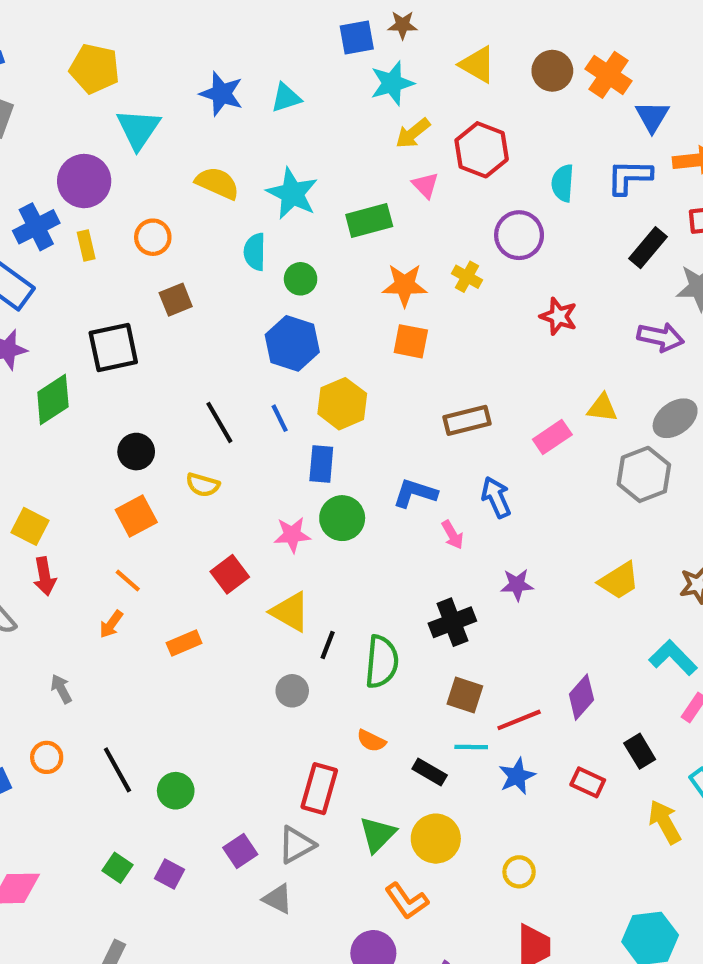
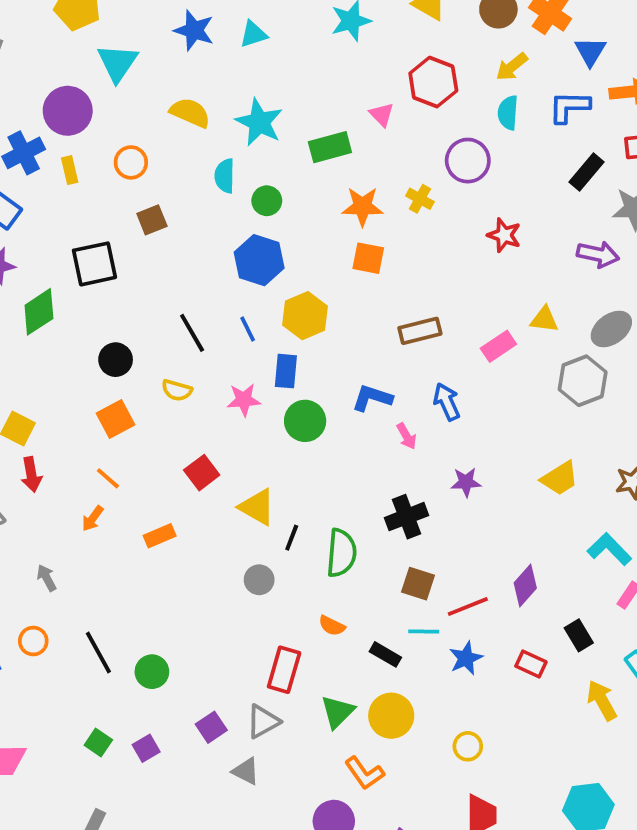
yellow arrow: (413, 133) -> (512, 67), moved
pink star: (292, 535) -> (244, 400), moved
purple square: (169, 874) -> (146, 748), turned 32

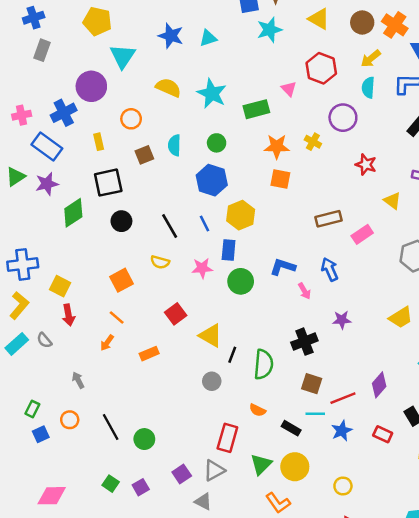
yellow rectangle: (70, 170) -> (99, 142), moved
cyan semicircle: (225, 176) -> (174, 145), moved
yellow triangle: (544, 319) -> (392, 201), moved, turned 30
brown rectangle: (420, 331) -> (329, 219), moved
black circle: (116, 360) -> (121, 221), moved

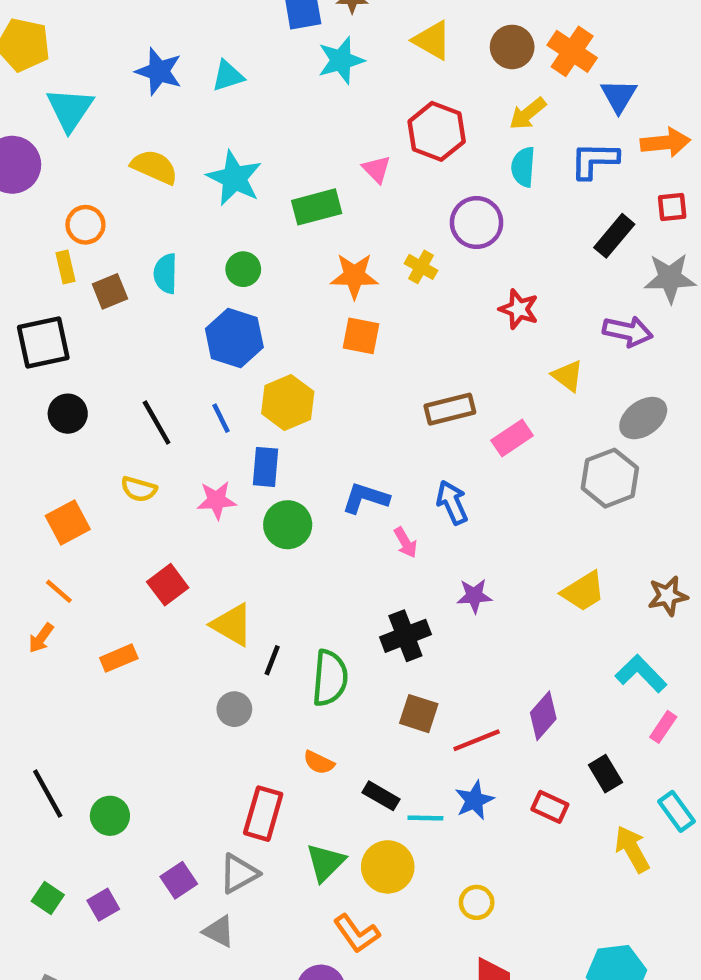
yellow rectangle: (99, 142) -> (65, 267), moved
cyan line: (315, 414) -> (425, 818), moved

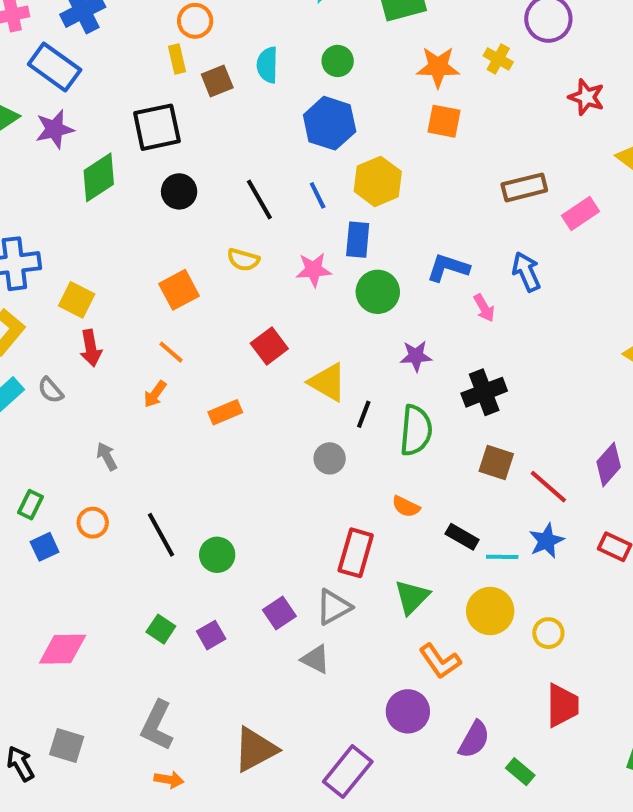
purple star: (474, 596) -> (416, 356), moved
red line: (477, 740) -> (548, 487), turned 63
yellow circle: (388, 867) -> (490, 611), moved

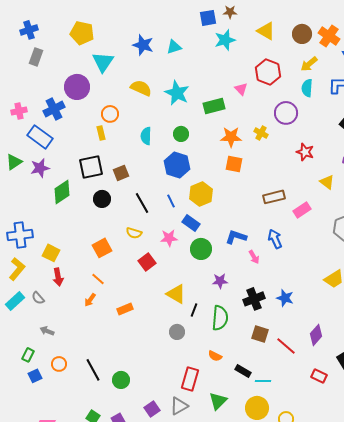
brown square: (217, 81) -> (121, 173), moved
blue rectangle: (358, 240) -> (191, 223), turned -60
red square: (269, 346) -> (147, 262), moved
gray arrow: (107, 456) -> (47, 331), moved, turned -40
blue star: (546, 541) -> (285, 298), moved, turned -30

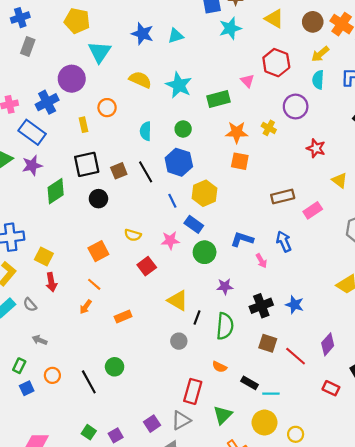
yellow rectangle: (101, 133) -> (83, 125), moved
black line: (142, 203) -> (146, 172), moved
green circle: (121, 380) -> (115, 367), moved

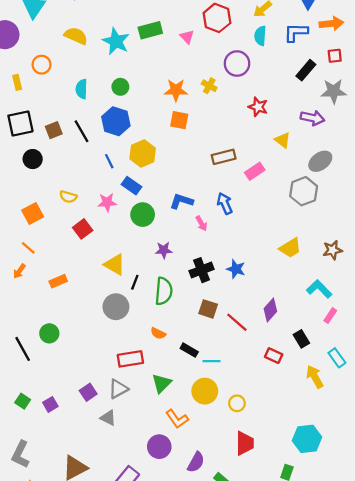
green rectangle: (218, 99) -> (150, 30), moved
gray circle: (179, 341) -> (116, 307), size x1.5
red rectangle: (193, 391) -> (130, 359), turned 65

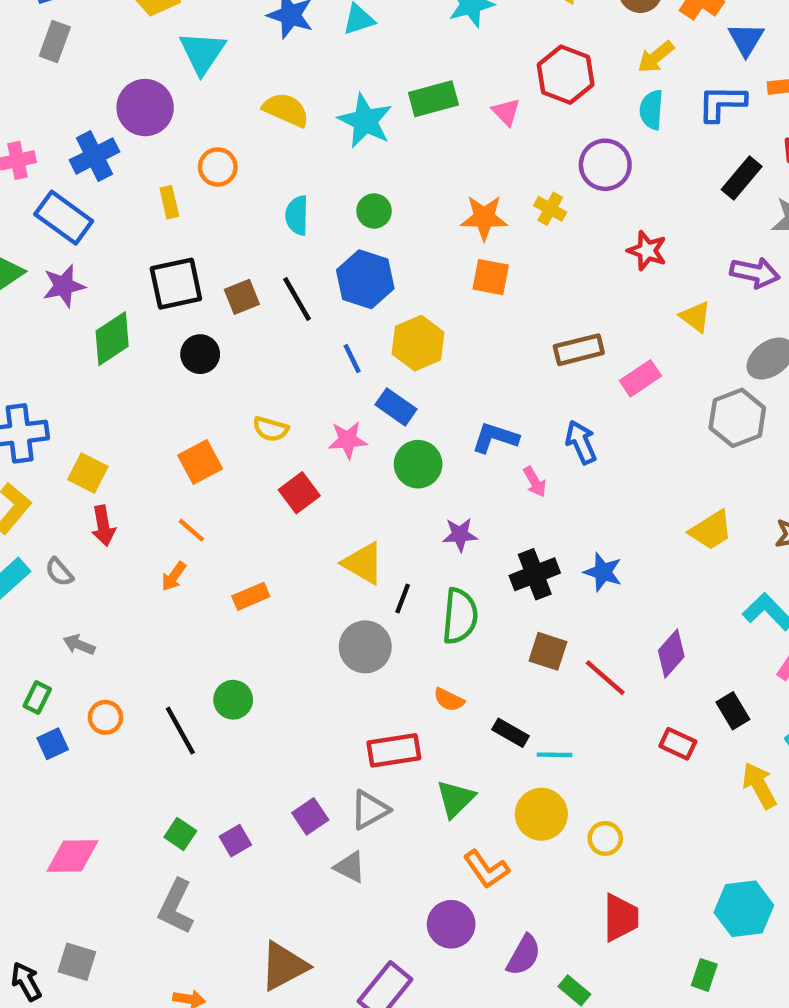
gray L-shape: (20, 454) -> (176, 907), moved

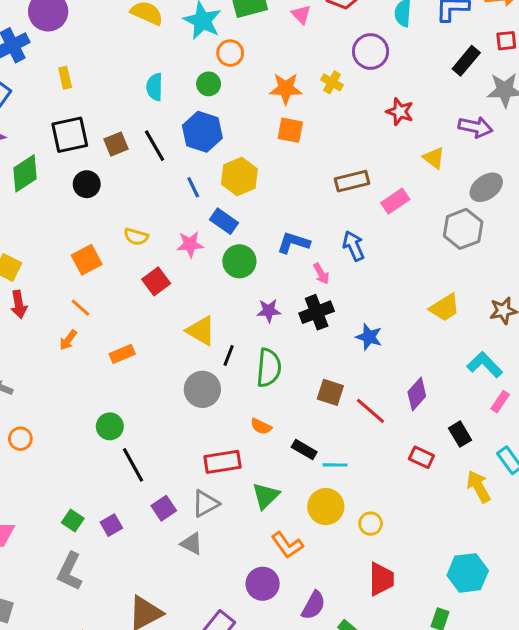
orange circle: (218, 167) -> (230, 53), moved
black cross: (535, 574) -> (317, 312), moved
black line: (180, 731) -> (133, 465), moved

